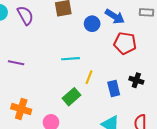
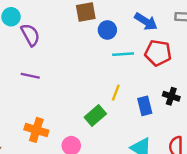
purple semicircle: (25, 15) -> (30, 35), moved
blue circle: (92, 24) -> (107, 30), moved
cyan line: (71, 59) -> (123, 54), moved

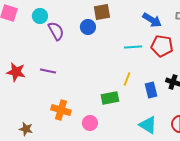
blue circle: (107, 30) -> (88, 27), moved
purple line: (30, 76) -> (48, 71), moved
green rectangle: (95, 116) -> (110, 98), turned 30

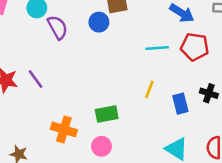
purple line: (48, 71) -> (36, 79), moved, turned 42
green rectangle: (110, 98) -> (107, 114), moved

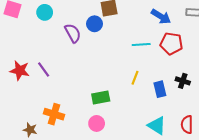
purple semicircle: (58, 27) -> (73, 33), moved
orange cross: (64, 129) -> (54, 114), moved

